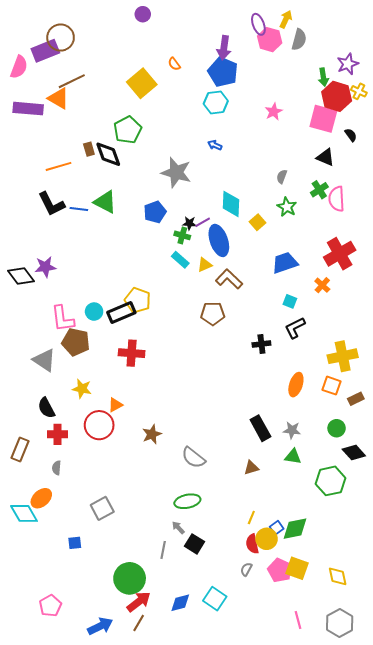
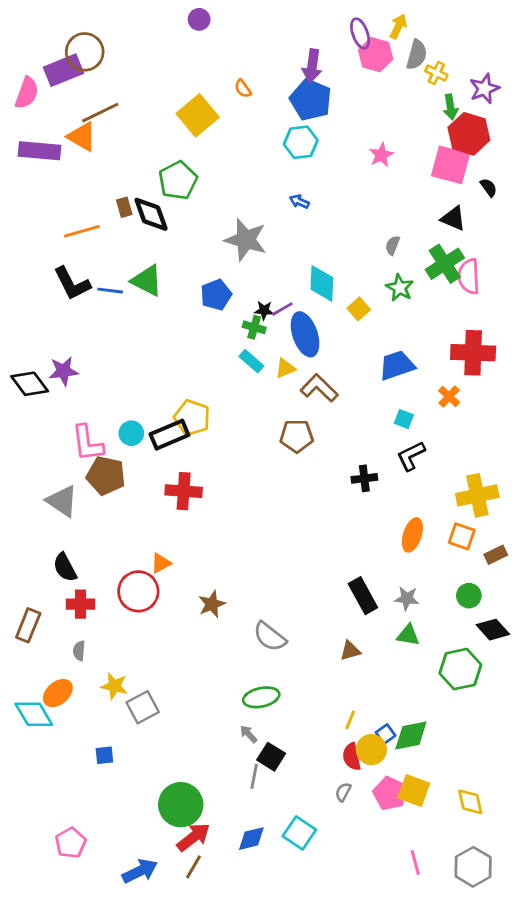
yellow cross: (359, 91) -> (436, 73), moved
green cross: (319, 190) -> (445, 264), size x1.5
red cross: (340, 254) -> (473, 353), turned 32
yellow star: (82, 389) -> (114, 686), moved
gray line: (163, 550) -> (254, 776), moved

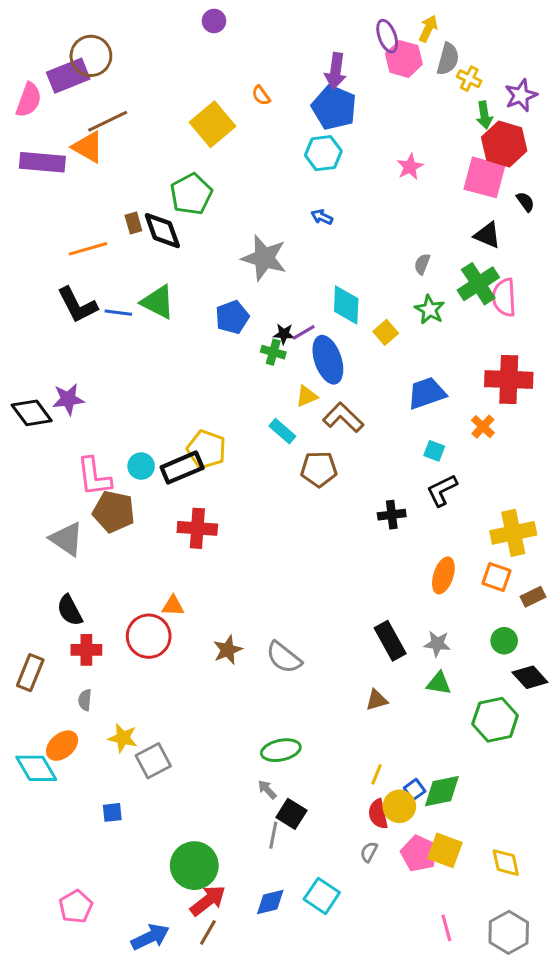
cyan rectangle: (251, 361) -> (282, 431), moved
orange triangle: (161, 563) -> (173, 606), turned 30
gray semicircle: (270, 637) -> (284, 657), moved

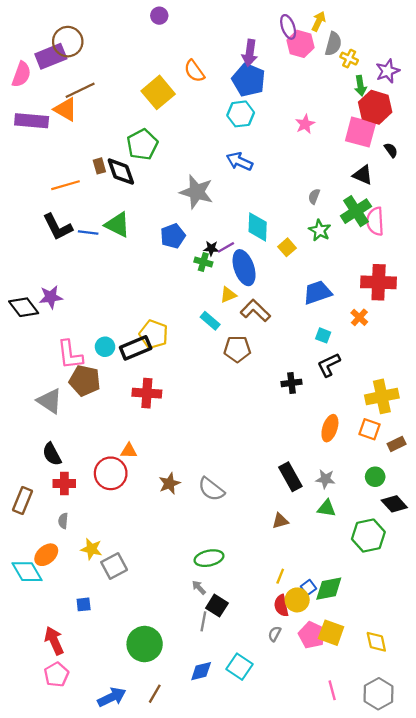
orange semicircle: (261, 95) -> (194, 71), size x1.5
blue arrow: (322, 217) -> (240, 161), size x1.6
red arrow: (208, 901) -> (54, 641), moved, turned -76

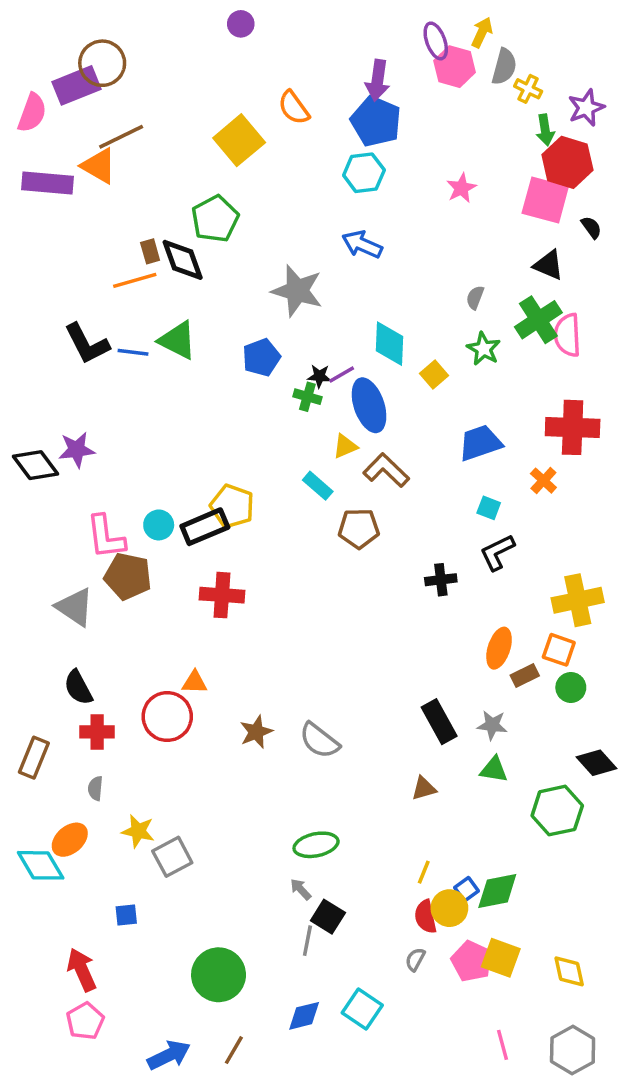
orange line: (65, 185) -> (135, 280), moved
brown rectangle: (397, 444) -> (525, 675), moved
green circle: (375, 477) -> (571, 687), moved

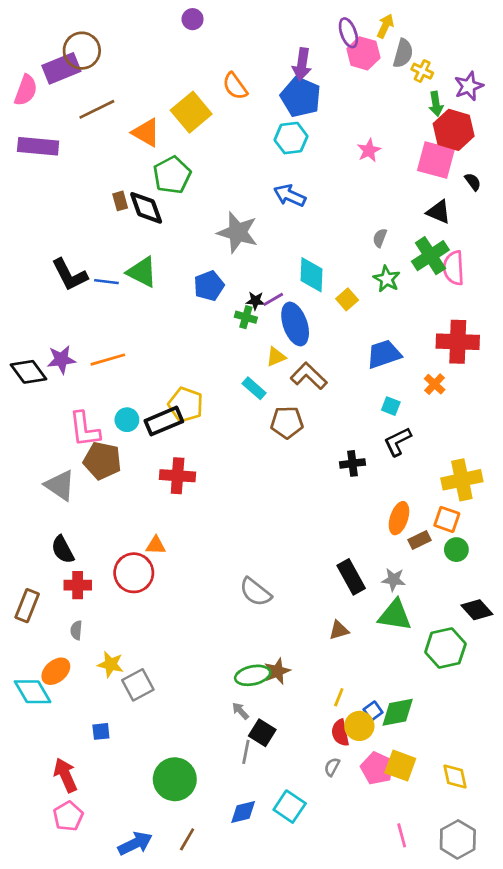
orange triangle: (99, 166) -> (146, 133), moved
orange line: (135, 280) -> (108, 360), moved
brown star: (256, 732) -> (277, 671), moved
green triangle: (494, 770) -> (395, 615), size x1.5

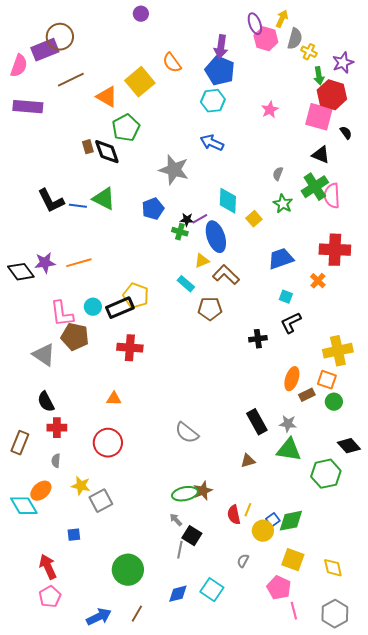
red circle: (134, 573) -> (108, 443), moved
red semicircle: (340, 733) -> (234, 515), moved
pink pentagon: (377, 768) -> (279, 588), moved

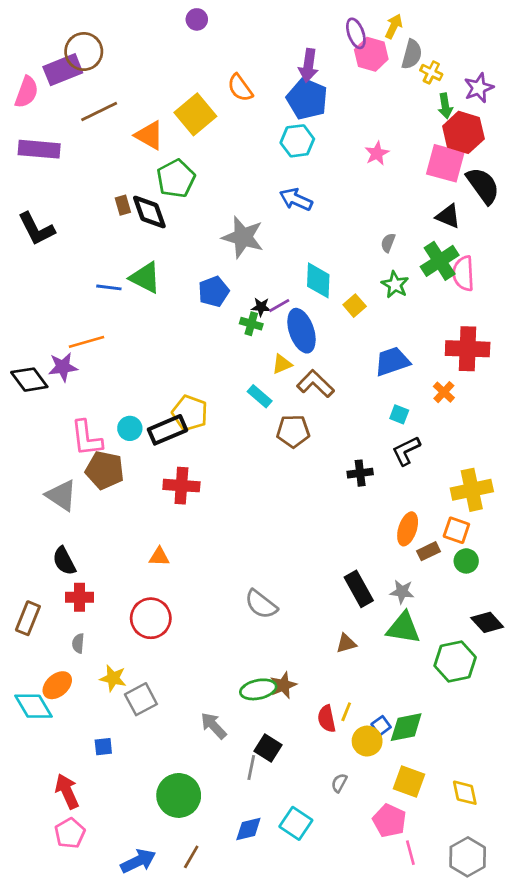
black semicircle: (346, 133) -> (483, 186), size x2.0
black L-shape: (51, 201) -> (36, 229), moved
orange line: (79, 263) -> (87, 342), moved
gray arrow: (176, 520) -> (214, 726), moved, size x1.5

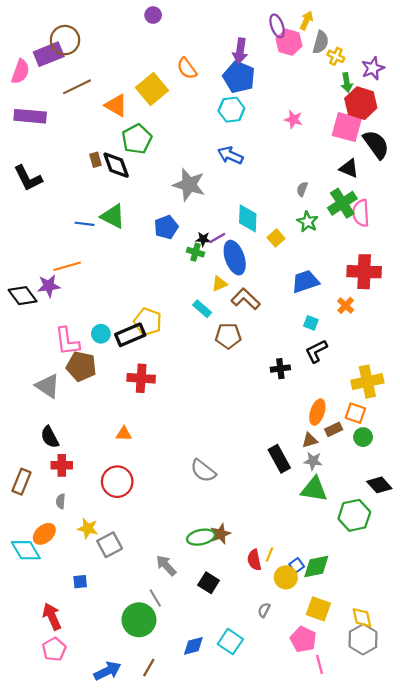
pink star: (377, 153) -> (293, 119), turned -30
brown triangle: (346, 643) -> (310, 440), moved
gray line: (251, 768) -> (155, 598), moved, turned -42
gray hexagon: (468, 857) -> (363, 639), moved

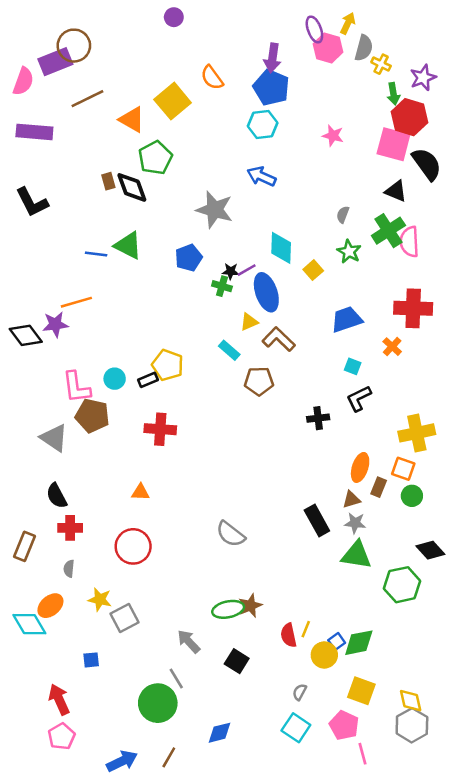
black rectangle: (130, 335) -> (148, 380), size x0.6
brown rectangle: (334, 429) -> (379, 487), turned -42
cyan square: (230, 642) -> (296, 728), moved

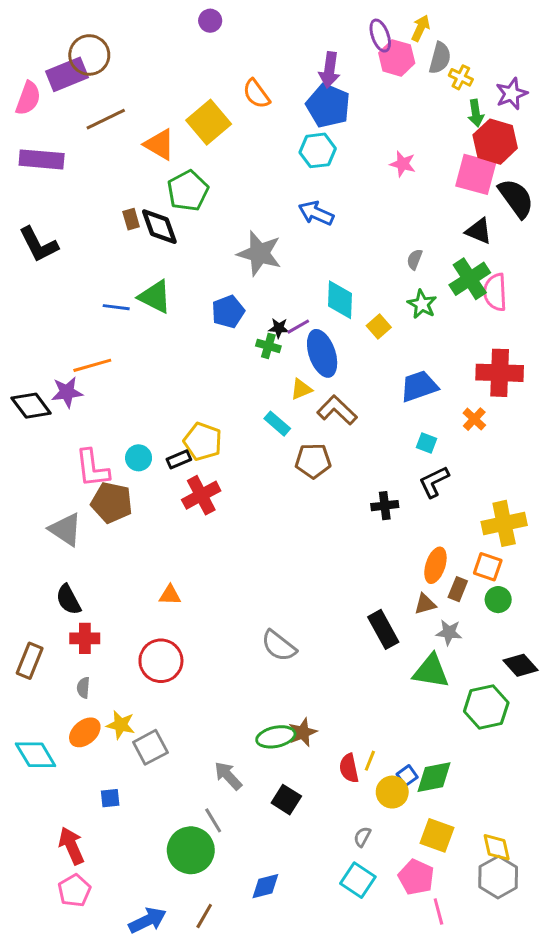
red cross: (160, 429) -> (201, 495), moved, turned -32
gray star: (355, 523) -> (449, 632), moved
orange ellipse: (50, 606) -> (85, 732), moved

